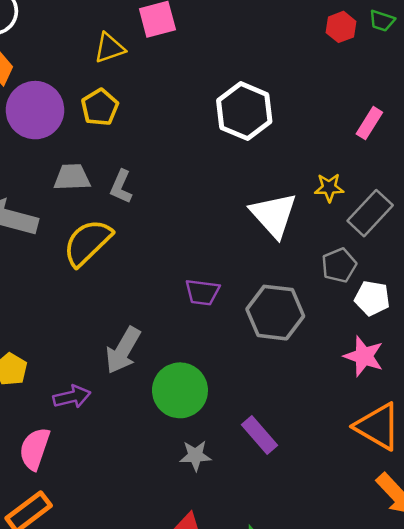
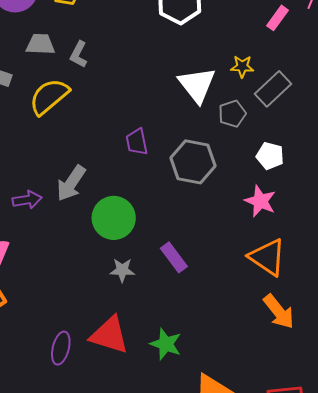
gray pentagon: (339, 265) -> (232, 114), moved
purple trapezoid: (202, 292) -> (137, 142), turned 68
purple arrow: (72, 397) -> (27, 200), moved

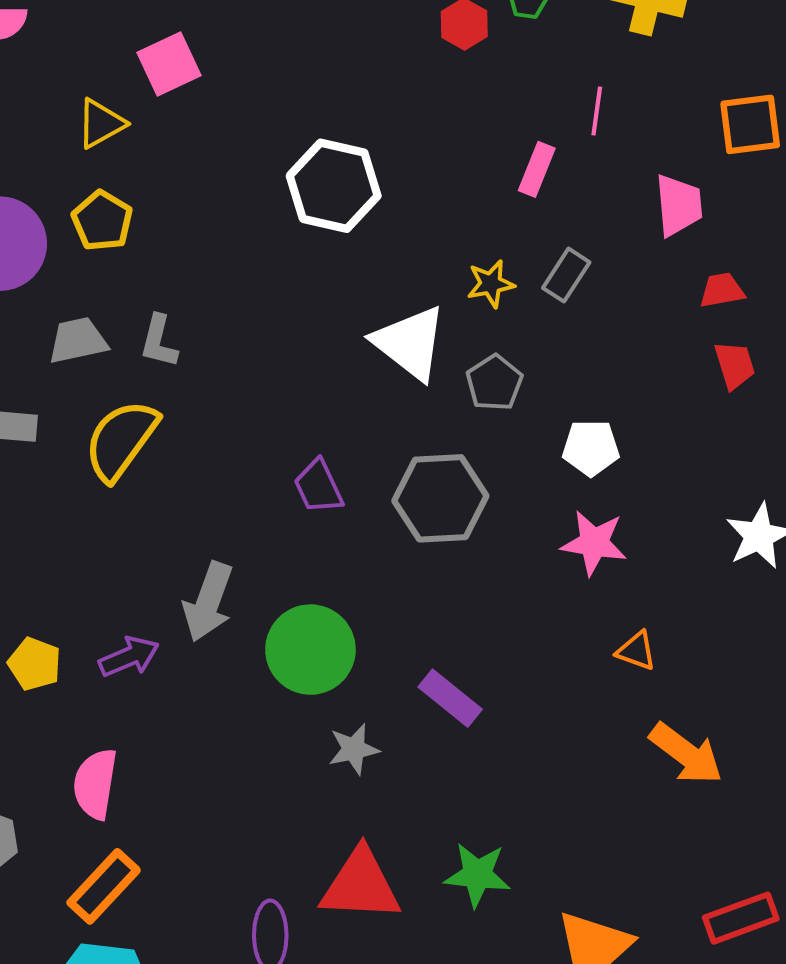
gray rectangle: (273, 89) -> (566, 275), moved, size x0.7
orange triangle: (267, 257) -> (636, 651), size x0.5

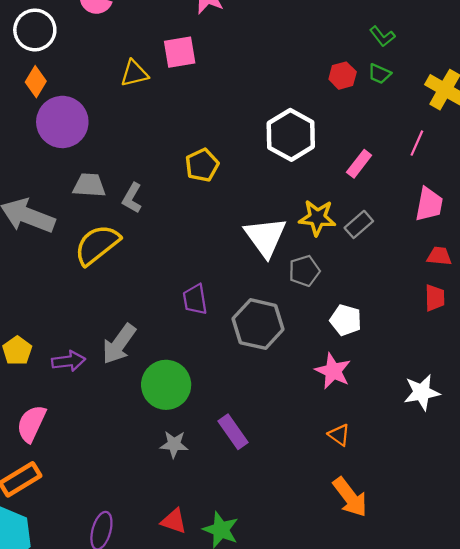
pink line: (597, 111) -> (417, 143), moved
white hexagon: (334, 186) -> (291, 135), moved
yellow pentagon: (102, 221) -> (202, 165), moved
yellow star: (491, 284) -> (317, 218), size x1.4
red triangle: (361, 885) -> (174, 521), moved, size x0.6

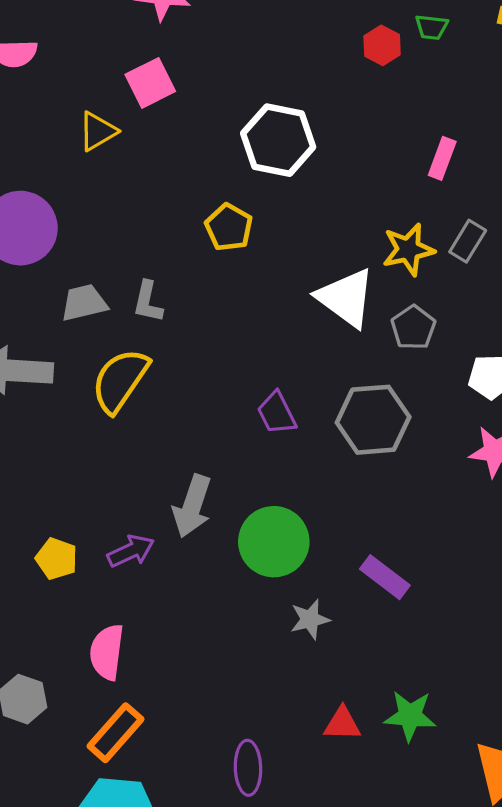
white hexagon: (291, 135) -> (278, 140), moved

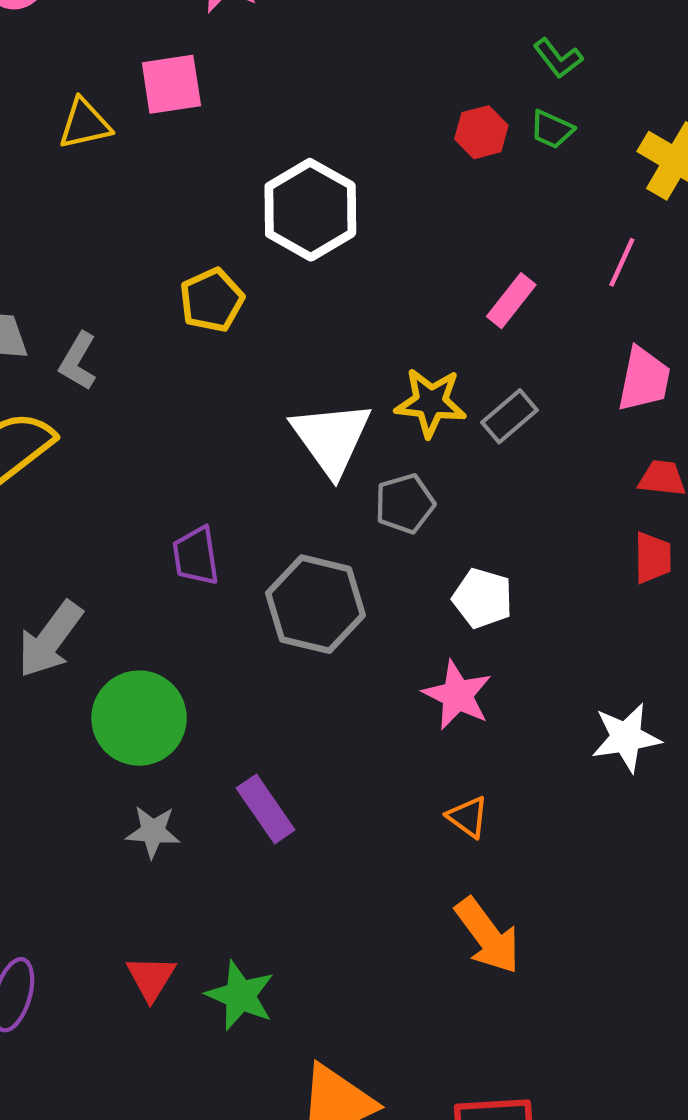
red triangle: (342, 724) -> (151, 978), turned 42

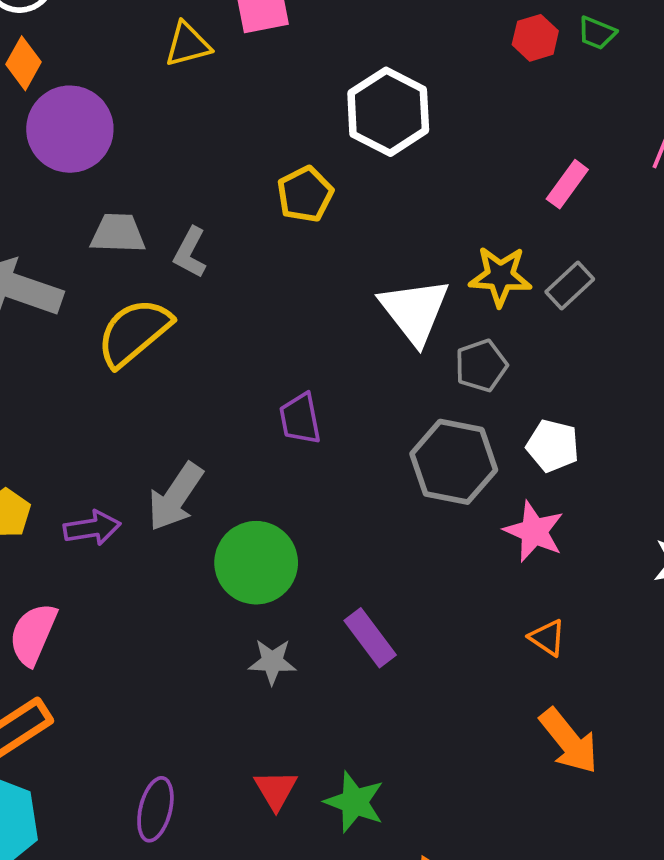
gray hexagon: (316, 604) -> (454, 462), moved

